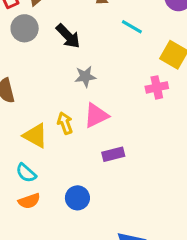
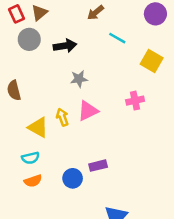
black arrow: (68, 36) -> (65, 46), turned -55
pink cross: (157, 87) -> (135, 101), moved
purple rectangle: (113, 154) -> (98, 166), moved
cyan semicircle: (26, 173) -> (31, 158), turned -54

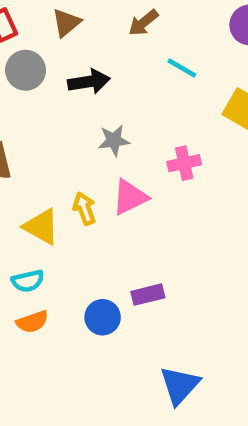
brown triangle: (39, 13) -> (66, 23), moved
pink cross: (135, 101) -> (184, 163), moved

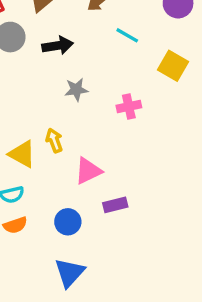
pink triangle: (130, 197) -> (88, 171), moved
purple rectangle: (148, 295) -> (115, 205), moved
blue triangle: (180, 385) -> (70, 273), moved

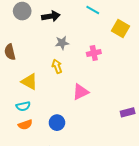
yellow arrow: (54, 140) -> (57, 66), moved
pink triangle: (88, 171) -> (81, 92), moved
purple rectangle: (115, 205) -> (128, 112), moved

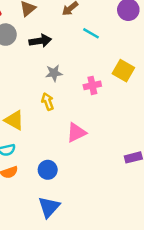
yellow square: (120, 28) -> (123, 71), moved

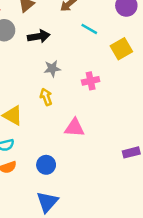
yellow square: (123, 71) -> (121, 49), moved, turned 30
pink triangle: (76, 133) -> (74, 128), turned 30

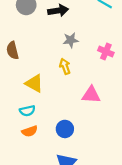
pink cross: (91, 81) -> (106, 52), turned 35

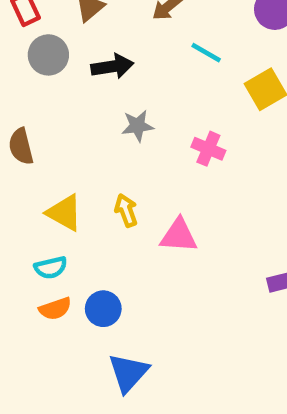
yellow arrow: (65, 66) -> (126, 210), moved
blue circle: (65, 129) -> (103, 309), moved

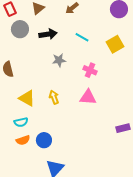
cyan line: (206, 53) -> (82, 37), moved
pink triangle: (179, 236) -> (88, 97), moved

